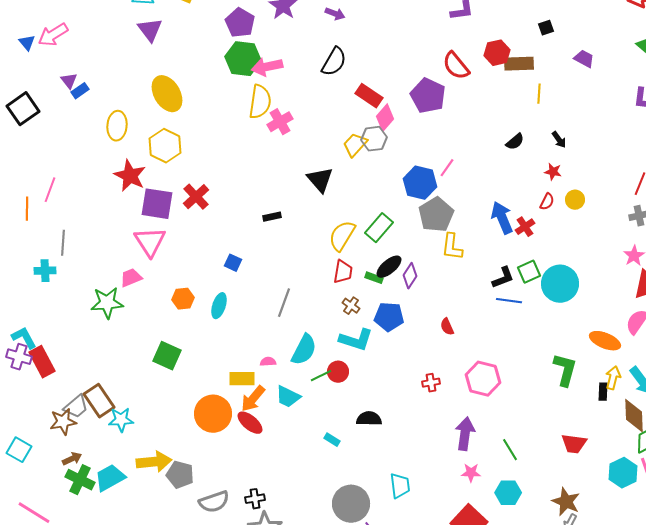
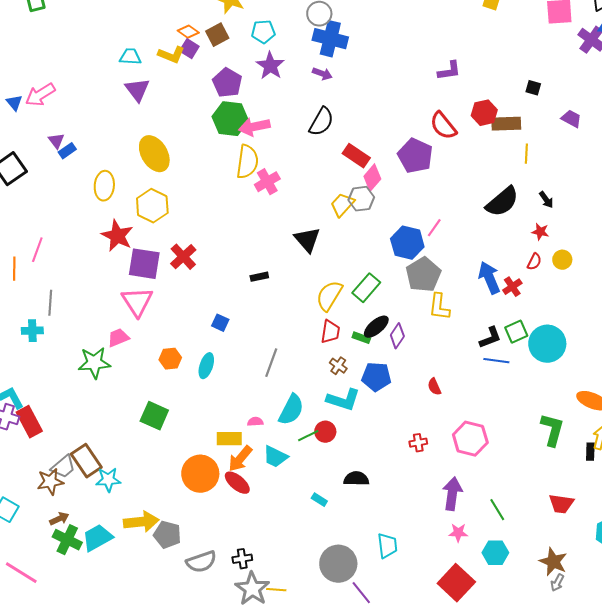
black square: (546, 28) -> (533, 88), turned 35
black semicircle: (515, 142) -> (502, 202), size x1.8

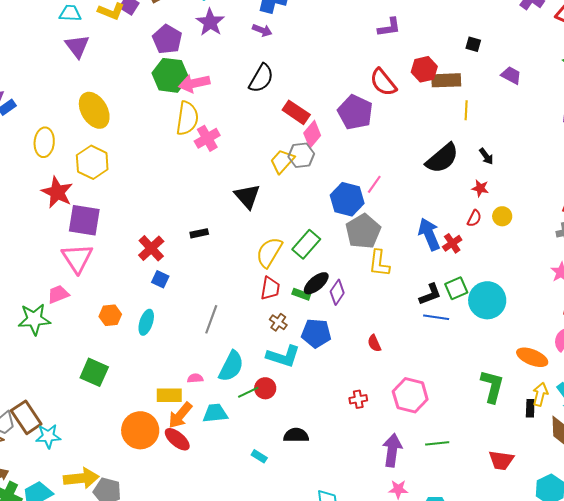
red cross: (183, 257) -> (151, 248), moved
cyan trapezoid: (275, 457) -> (215, 413), turned 148
green line: (497, 510) -> (437, 443), moved, turned -65

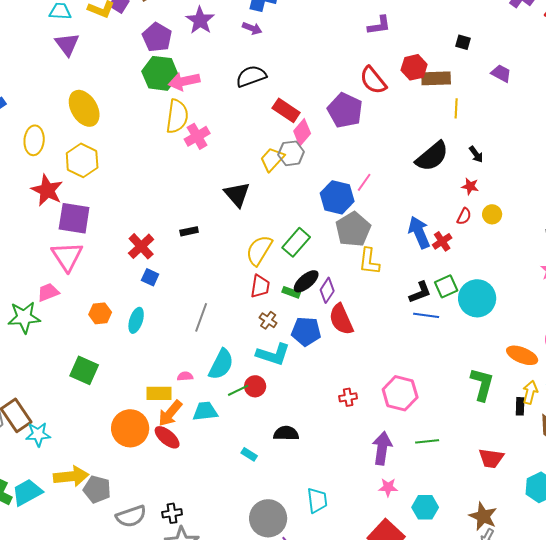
black semicircle: (261, 78) -> (251, 76), turned -140
red semicircle: (374, 343) -> (341, 319), moved, size x1.8

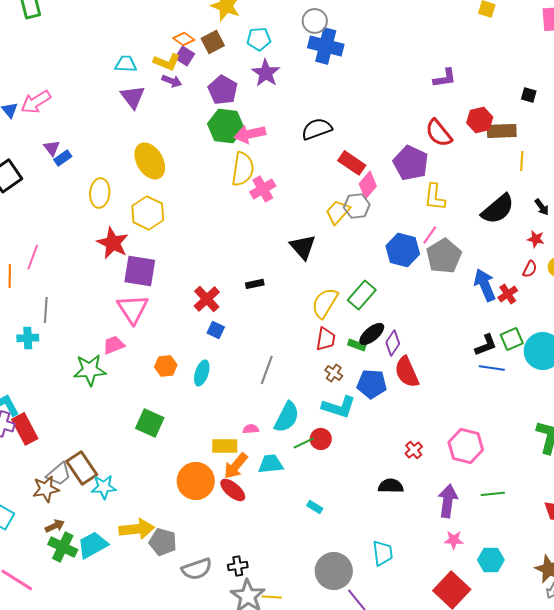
purple arrow: (252, 28) -> (172, 81), moved
gray pentagon: (353, 229) -> (444, 256), moved
yellow L-shape: (369, 261) -> (435, 197), moved
red cross: (348, 397) -> (414, 450), turned -30
black semicircle: (286, 433) -> (391, 486), moved

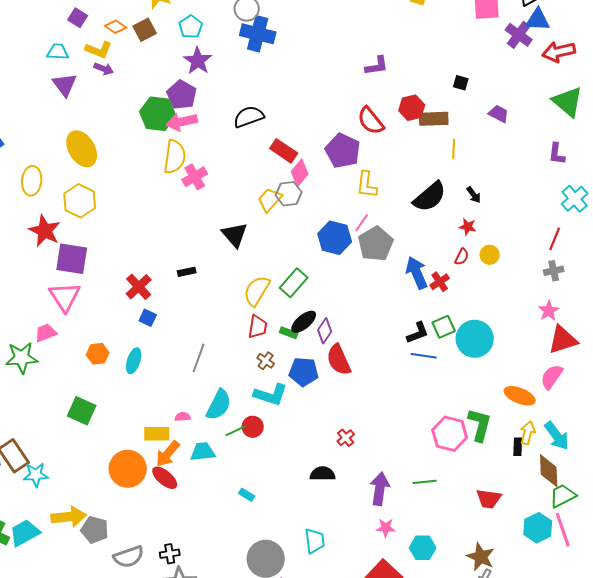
cyan pentagon: (259, 39) -> (191, 27), turned -30
purple square: (185, 56) -> (78, 18), moved
purple pentagon: (223, 90) -> (182, 95), moved
pink hexagon: (466, 446) -> (450, 434), moved

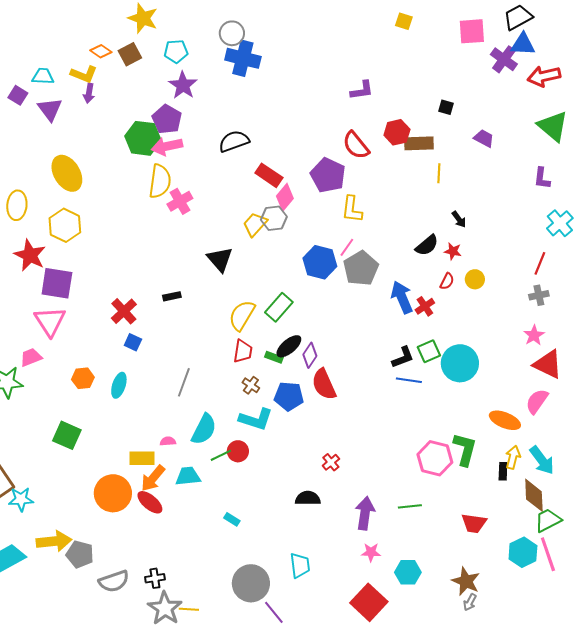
purple square: (78, 18) -> (18, 95), moved
cyan pentagon: (191, 27) -> (176, 51), turned 30
purple arrow: (104, 69) -> (89, 93), turned 78
black semicircle: (430, 197) -> (427, 245), moved, size x0.7
red triangle: (563, 340) -> (548, 364), turned 44

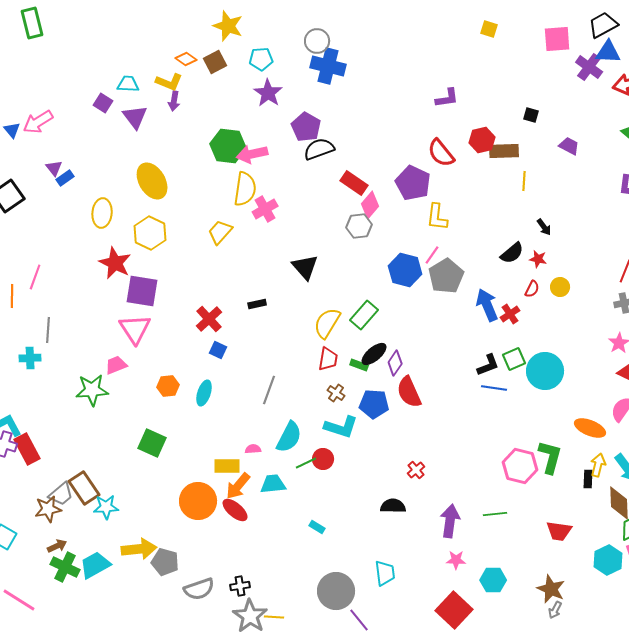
purple pentagon: (167, 119) -> (306, 127), moved
yellow trapezoid: (255, 224) -> (220, 232), moved

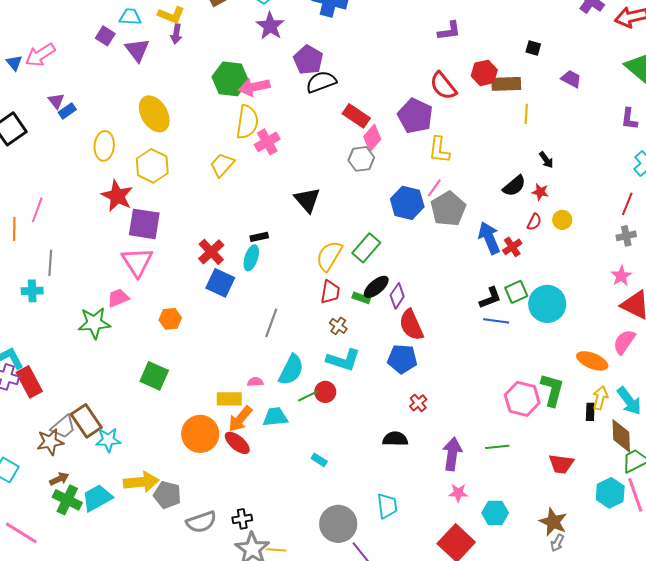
blue square: (218, 350) -> (220, 283), size x1.6
cyan ellipse: (204, 393) -> (251, 258), moved
blue pentagon: (374, 404) -> (402, 359), moved

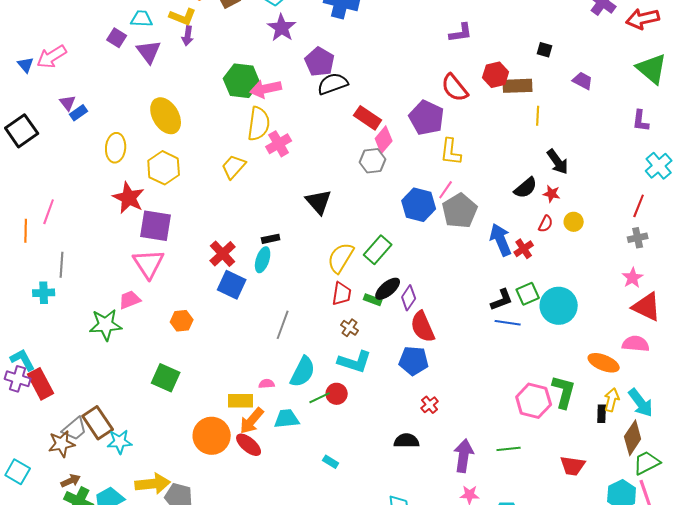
black arrow: (546, 160) -> (558, 162), size x1.5
pink semicircle: (624, 342) -> (636, 344), turned 60
brown diamond: (621, 436) -> (633, 438), turned 36

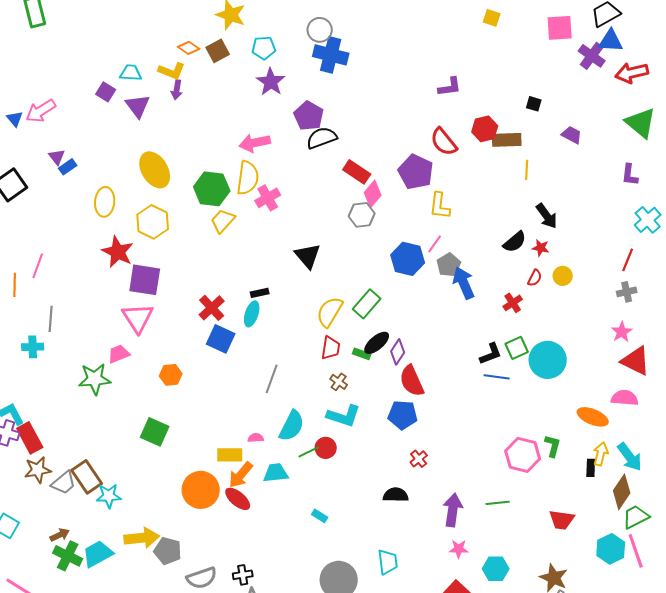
green hexagon: (242, 81) -> (212, 189), moved
gray pentagon: (460, 211) -> (449, 265), size x0.7
blue arrow: (501, 240) -> (464, 283), moved
green L-shape: (564, 392) -> (553, 446), size x0.7
brown star: (62, 444) -> (38, 470), moved

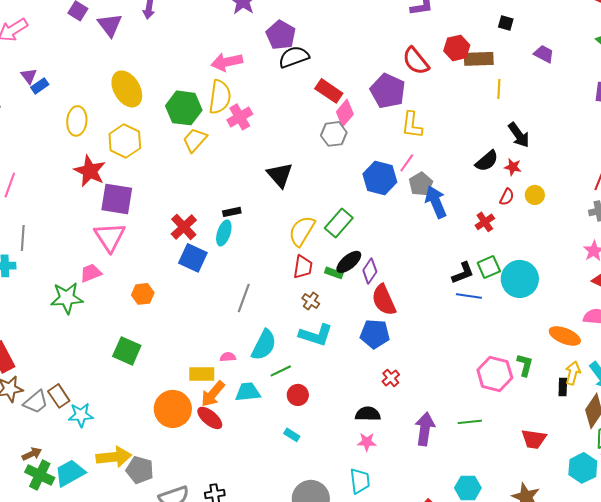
red circle: (326, 448) -> (298, 395), moved
brown rectangle: (87, 477) -> (59, 396), size x0.7
pink star: (459, 549) -> (367, 442), moved

